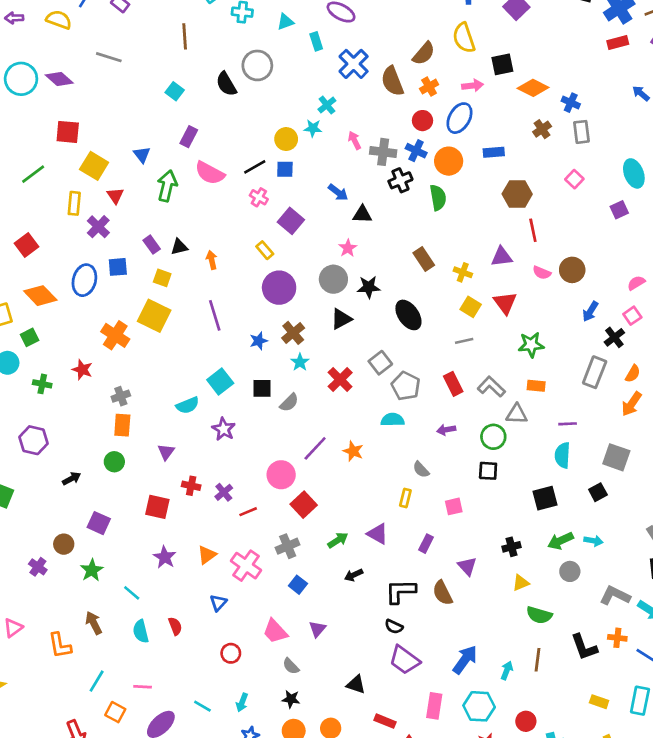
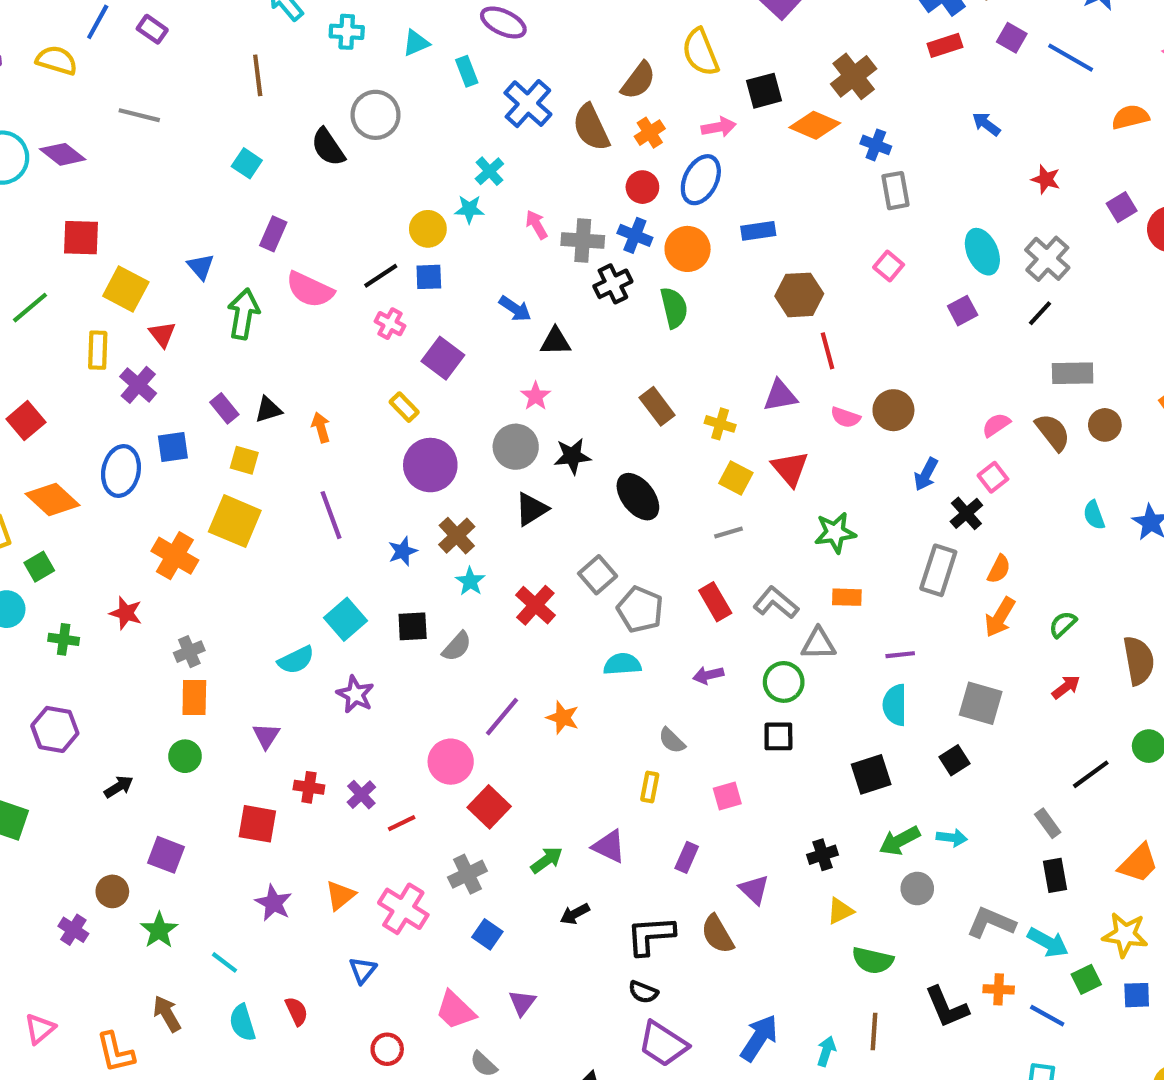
brown cross: (542, 129) -> (854, 76), moved, size x1.5

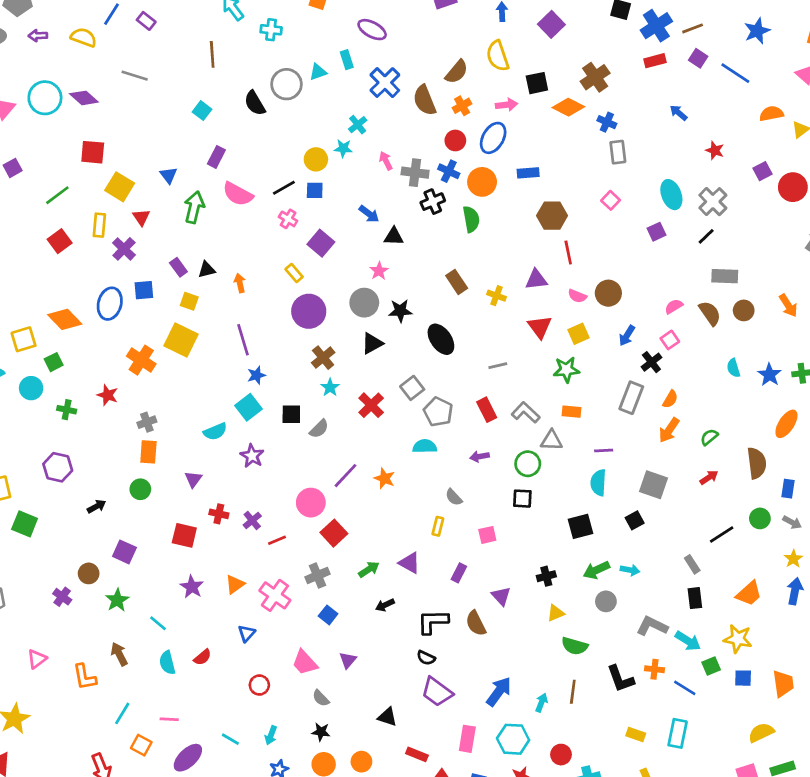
cyan triangle: (416, 43) -> (318, 72), moved
red square: (26, 421) -> (60, 241), moved
yellow square: (736, 478) -> (579, 334), moved, turned 35
blue star: (403, 551) -> (256, 375), moved
red semicircle: (297, 1011) -> (203, 657), turned 72

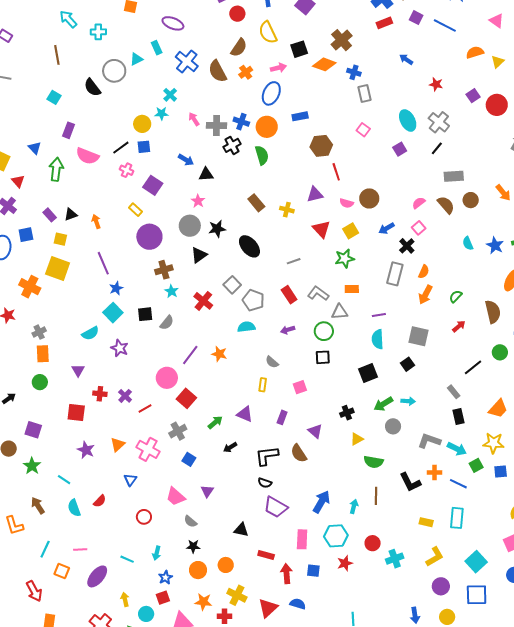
red circle: (455, 140) -> (237, 14), moved
blue arrow: (627, 336) -> (386, 228), turned 35
brown cross: (323, 358) -> (164, 270), turned 30

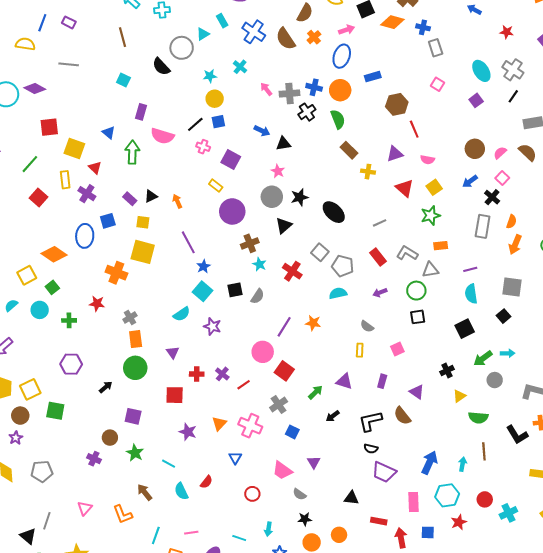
cyan star: (161, 113) -> (210, 76), moved
brown circle: (369, 198) -> (475, 149), moved
brown rectangle: (256, 203) -> (349, 150), moved
green circle: (40, 382) -> (135, 368), size x1.5

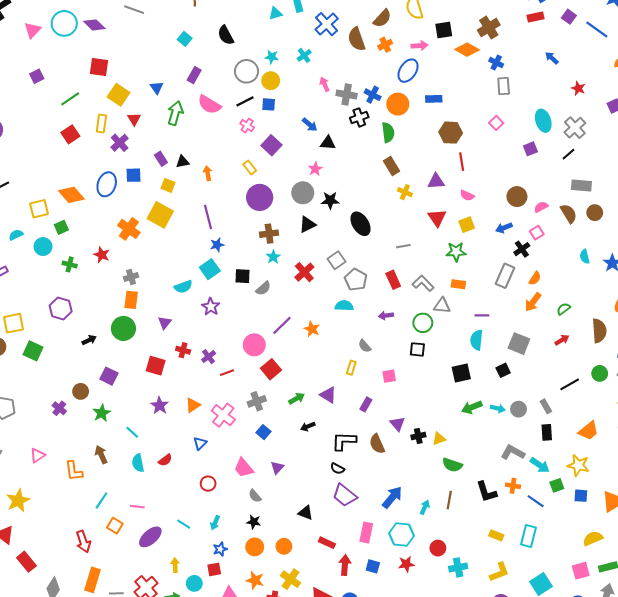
gray circle: (182, 48) -> (247, 71), moved
black cross: (447, 370) -> (418, 436), moved
gray circle: (495, 380) -> (519, 409), moved

